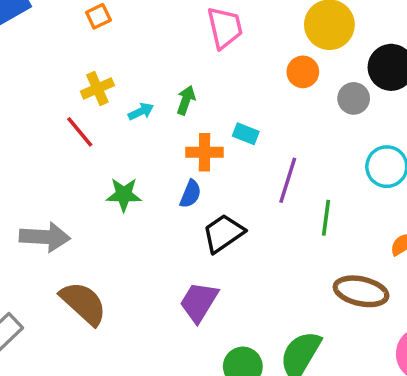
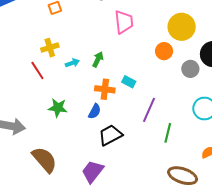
brown semicircle: (83, 303) -> (44, 160), moved

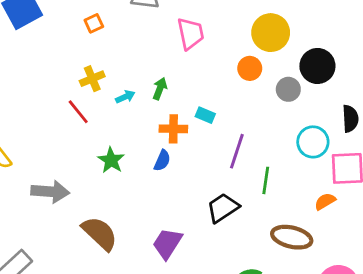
green star: (58, 108) -> (111, 160), turned 30
black trapezoid: (110, 135) -> (223, 208), moved

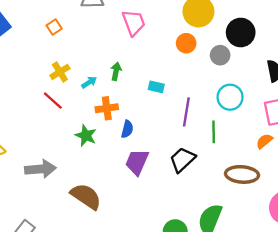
orange cross: (173, 129) -> (107, 108), moved
cyan circle: (313, 142) -> (230, 97), moved
purple trapezoid: (167, 243) -> (137, 162), moved

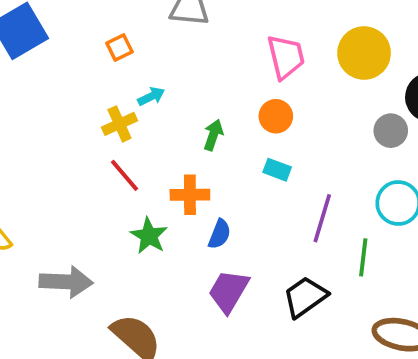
pink trapezoid: (134, 23) -> (286, 57), moved
orange circle: (186, 43) -> (276, 116), moved
cyan arrow: (89, 82) -> (151, 96), moved
red line: (53, 101) -> (125, 175), moved

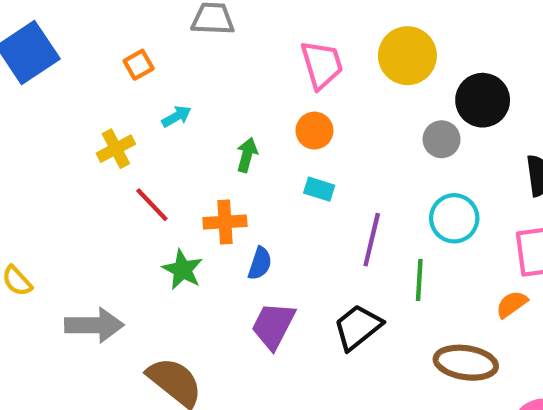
yellow cross: (119, 124) -> (116, 149), moved

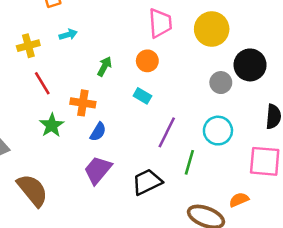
orange semicircle: (512, 304) -> (239, 200), moved

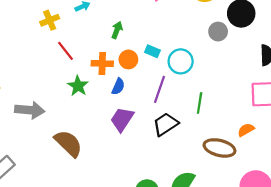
orange circle: (147, 61) -> (128, 59), moved
cyan circle: (218, 131) -> (181, 61), moved
purple line: (167, 132) -> (159, 89), moved

